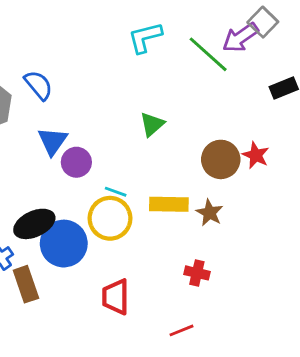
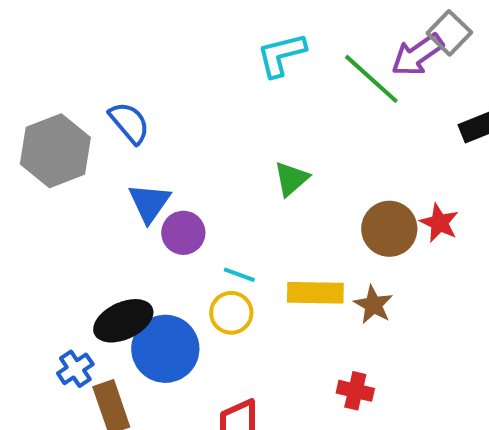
yellow circle: (110, 218) -> (231, 313), size x0.7

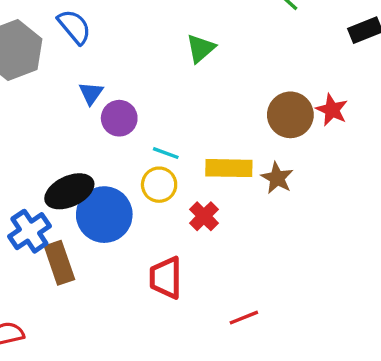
green triangle: (291, 179) -> (201, 48), moved
blue triangle: (149, 203) -> (91, 93), size x0.7
blue cross: (75, 369) -> (29, 231), size x1.4
red cross: (355, 391) -> (204, 216), moved, turned 32

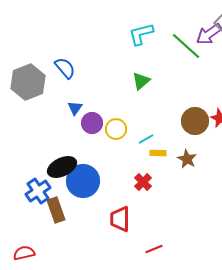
cyan line: (166, 153) -> (146, 139), moved, turned -49
yellow rectangle: (229, 168) -> (158, 153), size x0.6
yellow circle: (159, 185) -> (116, 129), moved
red line: (244, 318) -> (154, 249), moved

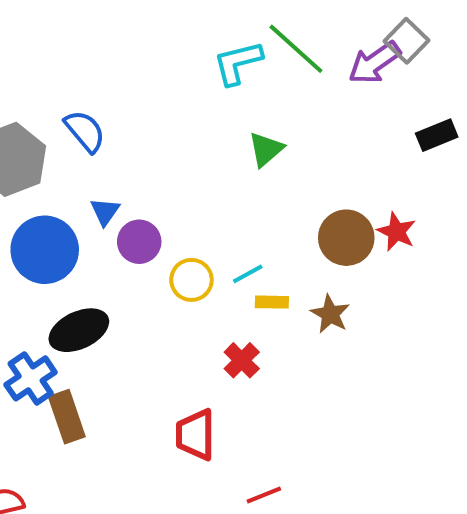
green line: (186, 46) -> (296, 49), moved
green triangle: (141, 81) -> (266, 149), moved
yellow circle: (116, 129) -> (191, 280), moved
blue circle: (83, 181) -> (45, 250), moved

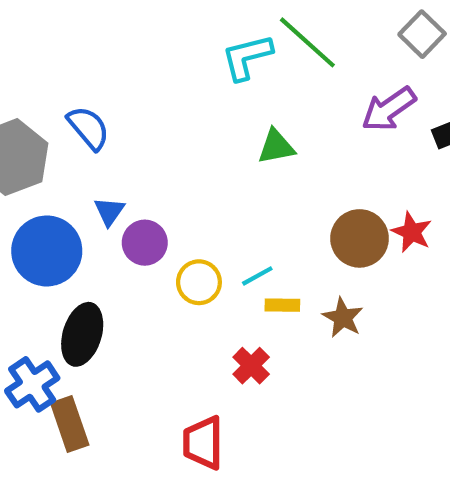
purple arrow: (374, 63) -> (389, 109), moved
green triangle: (266, 149) -> (276, 147), turned 30
black ellipse: (79, 330) -> (82, 334), turned -48

